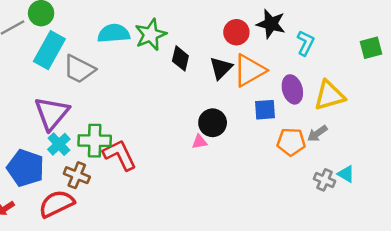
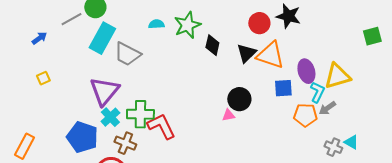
cyan semicircle: (114, 33) -> (156, 24), size x0.6
cyan L-shape: (305, 43) -> (317, 92), moved
orange triangle: (249, 70) -> (270, 55), turned 48

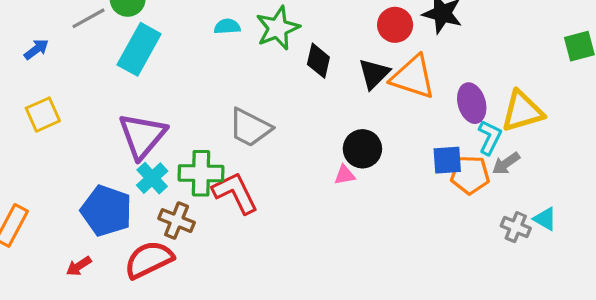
gray trapezoid: (127, 54) -> (250, 128), moved
yellow square: (43, 78) -> (43, 115), size x1.5
blue square: (283, 88) -> (447, 160), moved

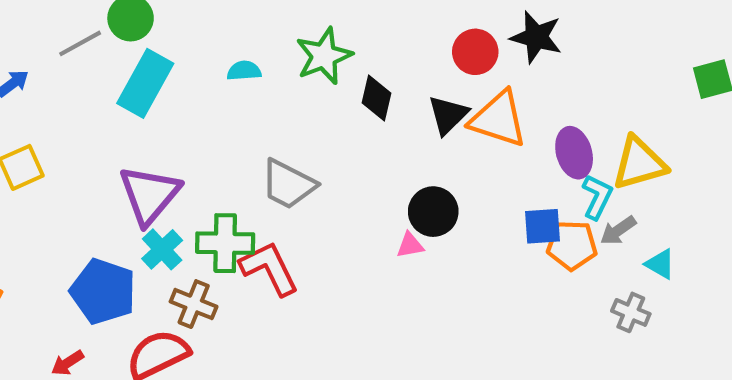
cyan semicircle: (227, 26) -> (244, 71), moved
cyan triangle: (545, 219) -> (660, 264), moved

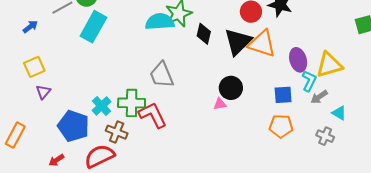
cyan semicircle: (244, 71) -> (160, 22), moved, size x1.8
black triangle: (448, 115) -> (238, 42), size x1.4
gray trapezoid: (288, 184) -> (162, 75), turned 40
purple triangle: (149, 195) -> (43, 92), moved, size x0.5
orange pentagon: (572, 245) -> (281, 126), moved

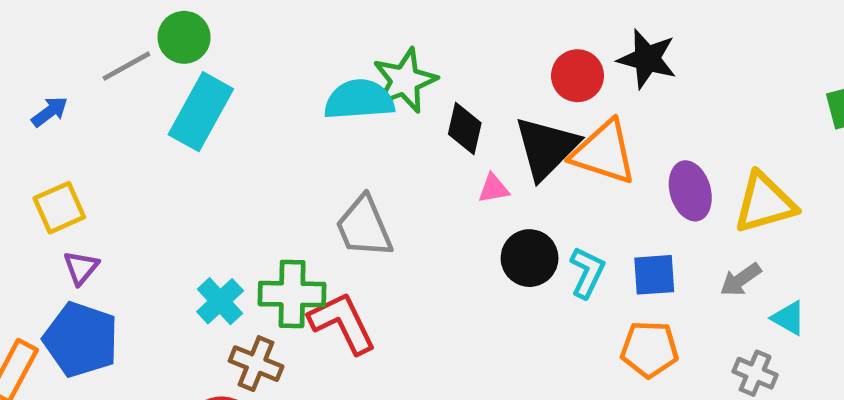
cyan L-shape: (309, 81) -> (587, 272), moved
pink triangle: (220, 104) -> (494, 188), moved
blue pentagon: (73, 126) -> (81, 340), moved

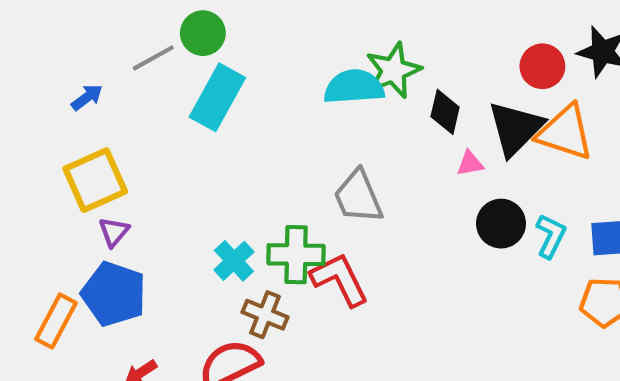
yellow square: (59, 208) -> (95, 180), size x1.4

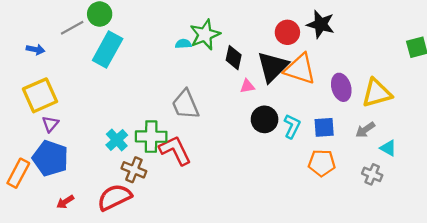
cyan semicircle: (354, 87) -> (183, 44), size x0.5
blue arrow: (87, 97) -> (35, 50), turned 48

